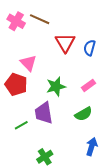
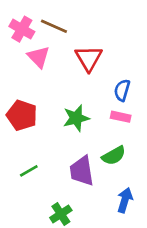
blue semicircle: (90, 48) -> (122, 90), moved
pink triangle: (28, 63) -> (39, 57), moved
pink rectangle: (89, 85) -> (121, 117), turned 48
purple trapezoid: (44, 113) -> (82, 171), moved

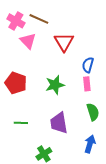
pink rectangle: (121, 117) -> (87, 84), turned 72
green semicircle: (114, 156) -> (93, 112), moved, turned -78
green line: (29, 171) -> (21, 123), turned 32

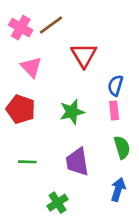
brown line: (39, 19) -> (51, 25), turned -60
pink triangle: (28, 41) -> (31, 67), moved

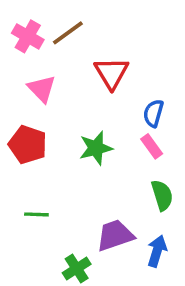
pink rectangle: (114, 111) -> (152, 146), turned -30
purple trapezoid: (77, 162) -> (115, 235), moved, turned 80

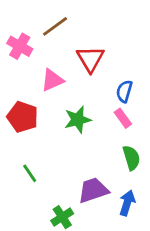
pink cross: (28, 36) -> (20, 46), moved
pink triangle: (42, 89) -> (52, 80), moved, turned 50
green line: (36, 214) -> (30, 173), turned 54

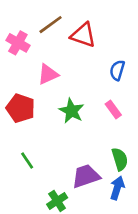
red triangle: (90, 59) -> (83, 35), moved, turned -40
blue semicircle: (124, 91) -> (117, 70), moved
green star: (78, 120) -> (71, 111), turned -30
green semicircle: (131, 158) -> (120, 159), moved

